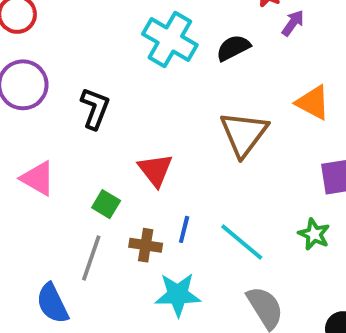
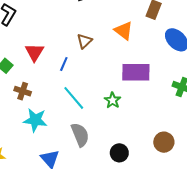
brown triangle: (244, 134) -> (84, 41), size x0.6
blue line: (184, 229) -> (64, 64), moved

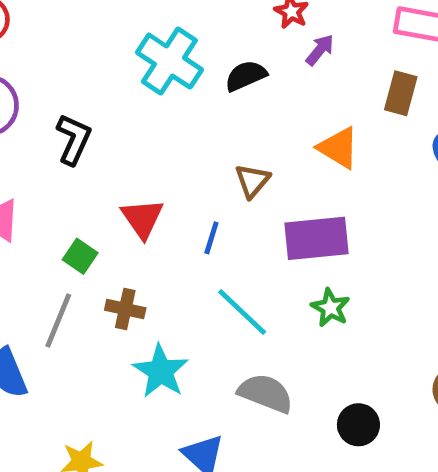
purple rectangle: (136, 72) -> (316, 238), moved
cyan star: (35, 120) -> (161, 371), turned 30
gray semicircle: (80, 135) -> (266, 393), turned -40

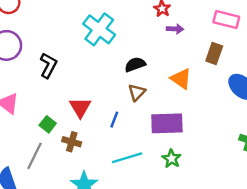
purple arrow: (320, 50) -> (175, 29), turned 49
black semicircle: (246, 76) -> (135, 65), moved
brown cross: (125, 309) -> (72, 142), moved
cyan line: (242, 312) -> (127, 158), turned -64

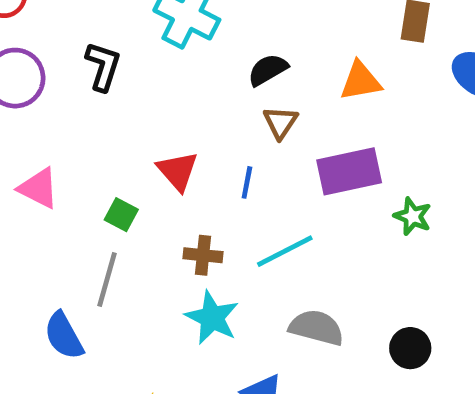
black L-shape: (48, 65) -> (103, 66), moved
orange triangle: (181, 79) -> (361, 81), turned -35
brown cross: (72, 142) -> (203, 255), moved
green star: (172, 159) -> (413, 216), moved

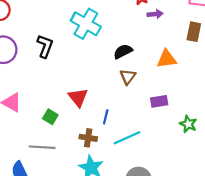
purple rectangle: (349, 171) -> (159, 101), size x0.6
blue line: (247, 182) -> (106, 117), moved
gray line: (107, 280) -> (42, 147), turned 75

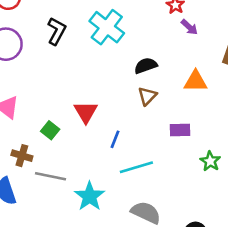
purple arrow: (155, 14) -> (189, 27), turned 40
black L-shape: (45, 46) -> (57, 31), moved
brown cross: (88, 138) -> (22, 156), moved
gray line: (42, 147) -> (50, 176), moved

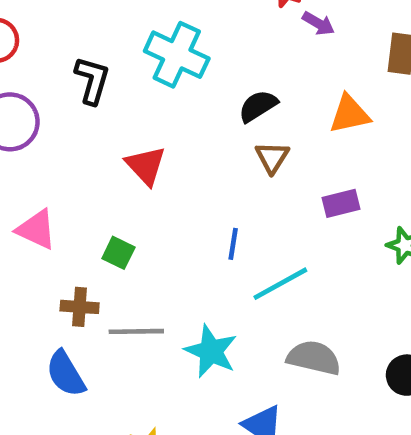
red triangle: (86, 112) -> (146, 166), moved

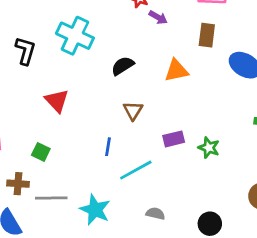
brown triangle: (272, 157) -> (133, 111), moved
purple rectangle: (341, 203) -> (174, 139), moved
gray semicircle: (314, 358) -> (155, 214), size x0.6

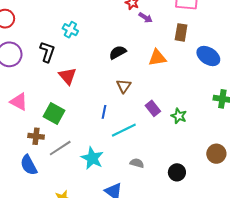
cyan cross: (75, 36) -> (70, 30), moved, size x0.6
black L-shape: (25, 51) -> (47, 52), moved
purple rectangle: (174, 139) -> (153, 108), turned 63
green square: (41, 152) -> (54, 113), size x1.5
gray line: (51, 198) -> (60, 148), turned -35

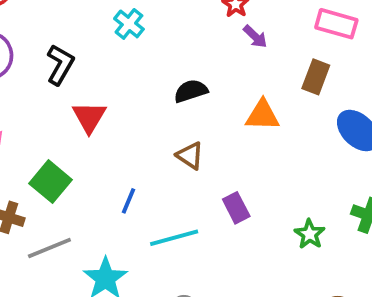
cyan cross: (70, 30) -> (129, 24), moved
brown triangle: (124, 86) -> (190, 156), turned -42
blue line: (104, 112) -> (128, 201), moved
green star: (179, 116) -> (310, 234), moved

